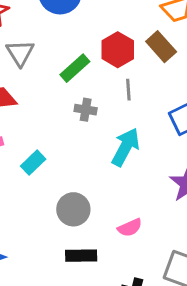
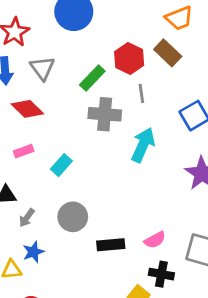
gray cross: (86, 110) -> (105, 114), size x1.6
gray circle: (73, 209) -> (73, 217), moved
pink semicircle: (130, 228) -> (155, 240), moved

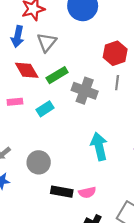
green rectangle: (92, 78) -> (57, 75), moved
cyan arrow: (143, 145) -> (99, 146), moved, turned -52
cyan rectangle: (61, 165) -> (45, 109), moved
pink semicircle: (155, 240) -> (87, 192), moved

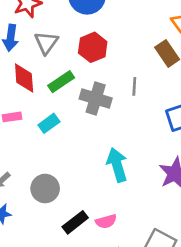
red hexagon: (115, 53) -> (93, 47), moved
red diamond: (27, 70) -> (24, 78), turned 30
black rectangle: (62, 192) -> (75, 222), turned -45

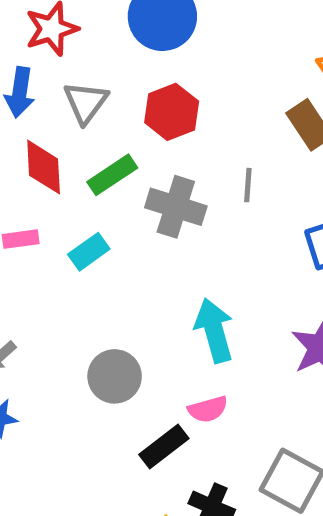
gray circle: (45, 189) -> (115, 376), moved
pink semicircle: (106, 221) -> (208, 409), moved
black rectangle: (75, 222) -> (164, 447), moved

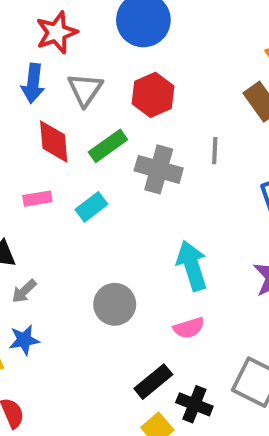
black rectangle: (164, 447) -> (153, 382), moved

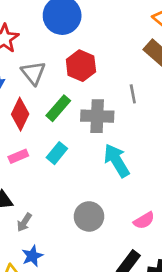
red diamond: (54, 142) -> (20, 114), turned 44
cyan arrow: (192, 266) -> (117, 161), moved

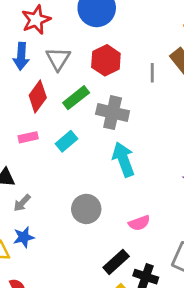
gray line: (133, 94) -> (152, 73), moved

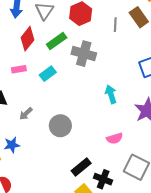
cyan arrow: (123, 159) -> (111, 94), moved, size x0.7
gray arrow: (22, 203) -> (26, 114), moved
pink semicircle: (139, 223) -> (115, 138), moved

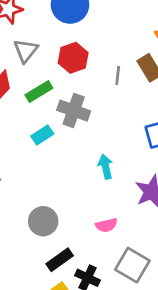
cyan rectangle: (48, 74) -> (42, 135), moved
gray circle: (60, 126) -> (43, 221), moved

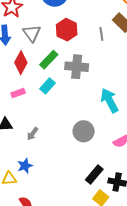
cyan rectangle: (42, 135) -> (48, 86), moved
cyan arrow: (105, 167) -> (109, 100), size x1.4
gray circle: (43, 221) -> (84, 131), moved

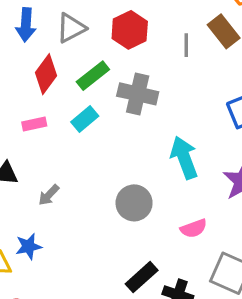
gray triangle: (32, 33) -> (71, 28), turned 30

